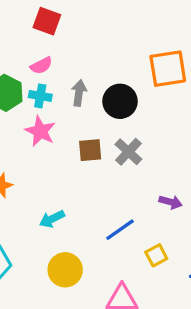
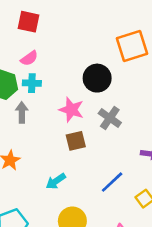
gray arrow: (79, 93) -> (22, 112), moved
pink star: (40, 131) -> (71, 110), moved
brown square: (90, 150) -> (76, 141), moved

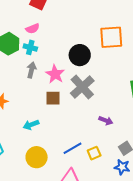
gray arrow: (22, 112) -> (31, 70), moved
gray cross: (110, 118) -> (82, 87), size x1.4
blue line: (112, 182) -> (73, 148), moved

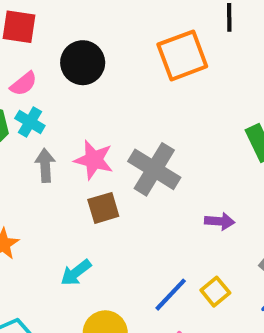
cyan cross: (30, 47) -> (30, 122), turned 32
black circle: (80, 55) -> (83, 63), moved

